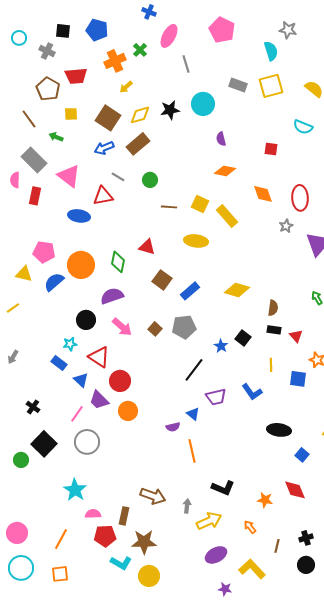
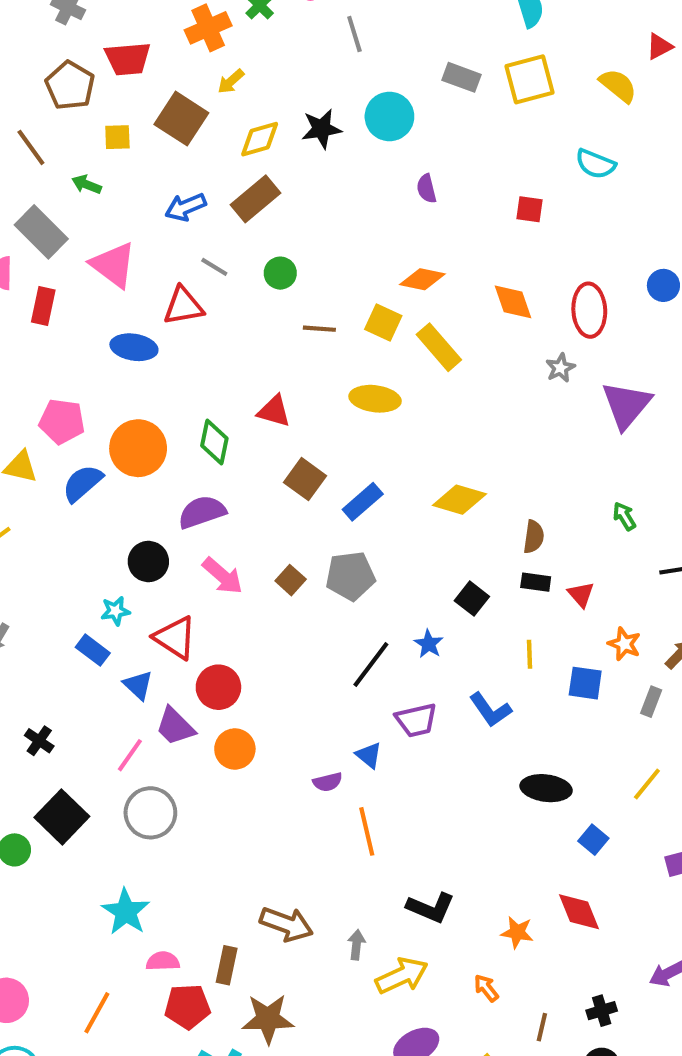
brown square: (108, 118) -> (181, 119), moved
orange diamond: (225, 171) -> (422, 279), moved
blue star: (221, 346) -> (429, 644), moved

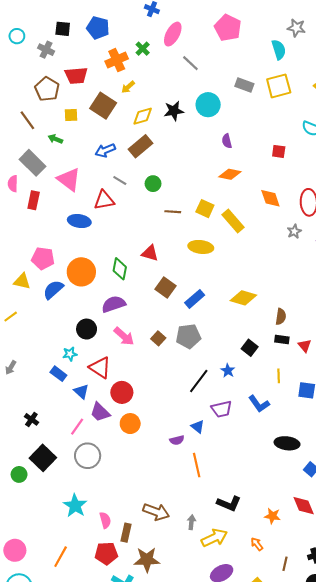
gray line: (354, 34) -> (190, 63), turned -30
orange diamond: (422, 279) -> (230, 174), moved
pink semicircle: (163, 961) -> (105, 520), moved, turned 77

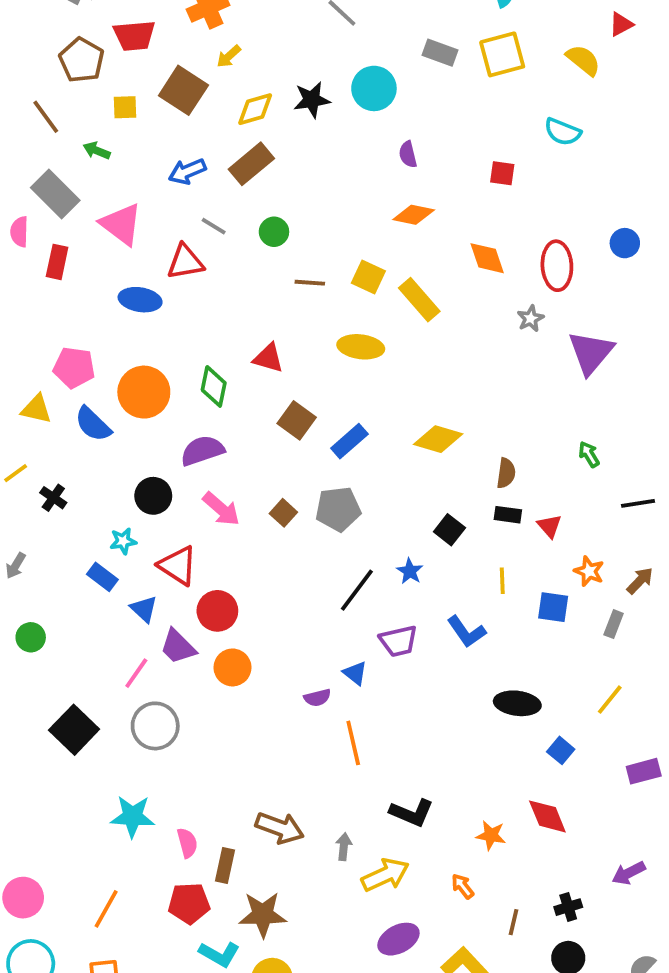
blue semicircle: (53, 290) -> (93, 424), turned -95
black cross: (31, 419) -> (53, 498), moved
green circle: (19, 474) -> (31, 637), moved
cyan star: (75, 506) -> (133, 816), turned -30

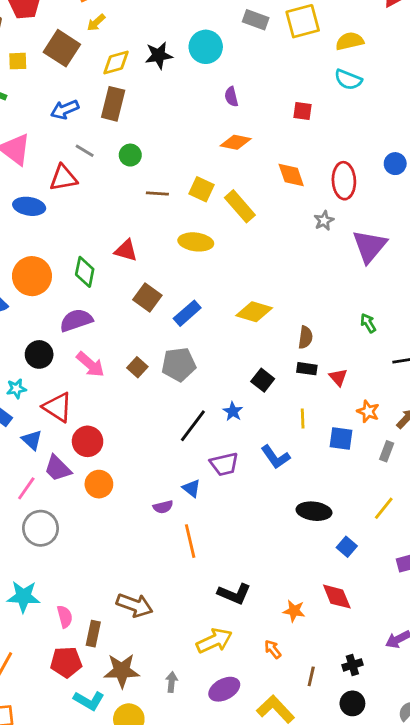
yellow semicircle: (583, 60) -> (350, 41), moved, turned -52
brown rectangle: (251, 164) -> (113, 104), turned -36
gray arrow: (344, 847) -> (172, 682), moved

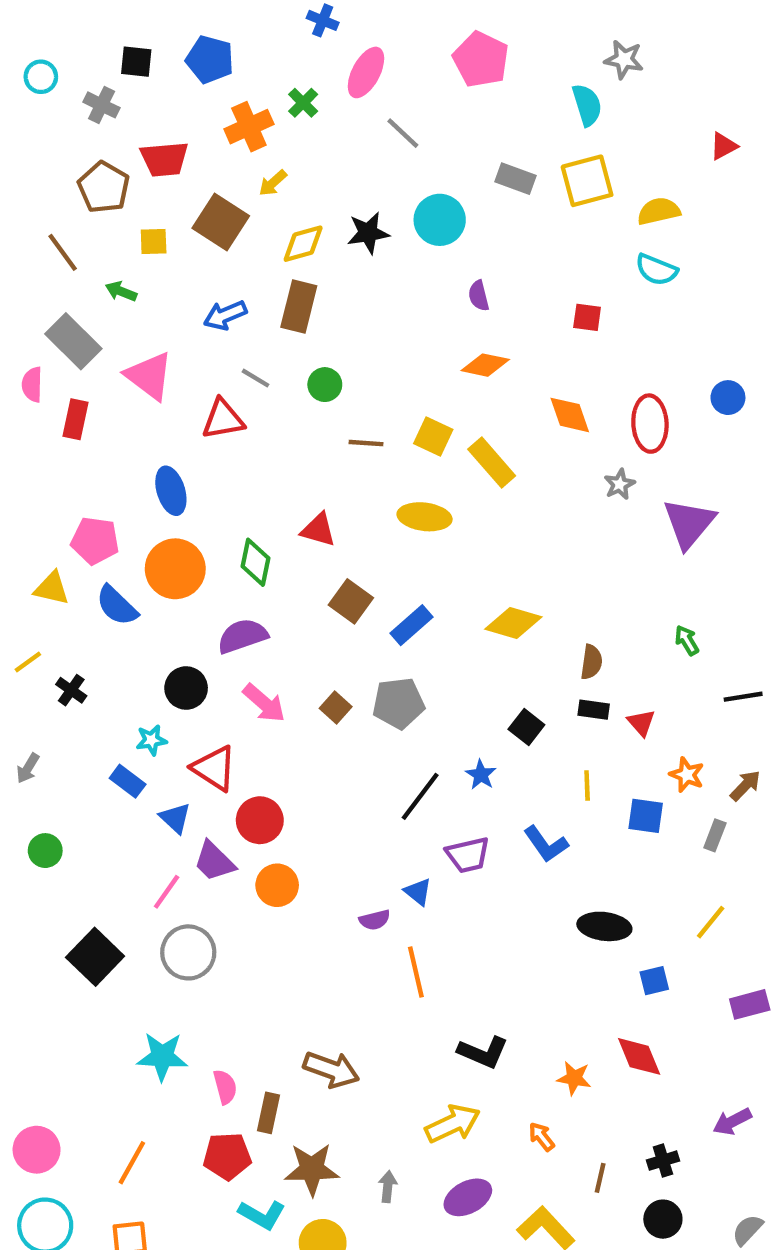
blue ellipse: (29, 206) -> (171, 491), moved, turned 64
blue square: (347, 547) -> (654, 981), turned 36

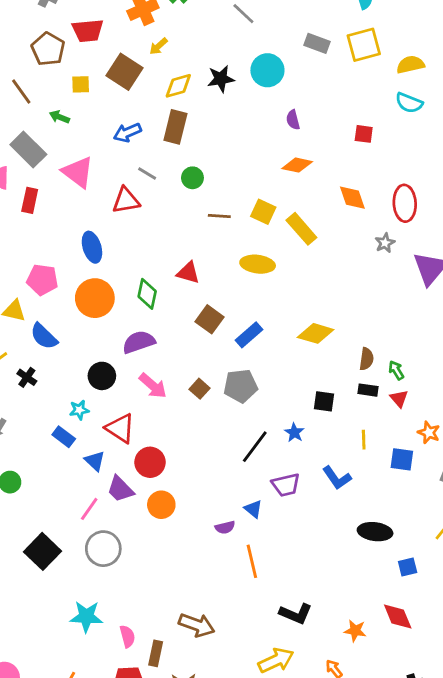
blue semicircle: (117, 606) -> (44, 336), moved
green arrow: (687, 640) -> (396, 370), moved
black square: (526, 727) -> (324, 401), turned -30

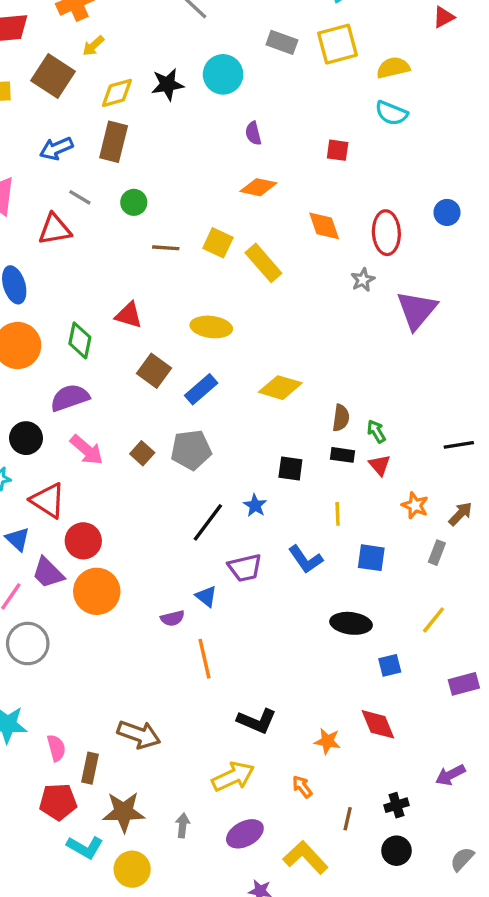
yellow ellipse: (258, 264) -> (211, 327), moved
blue square: (402, 459) -> (371, 558), moved
orange circle: (161, 505) -> (97, 591), size x1.4

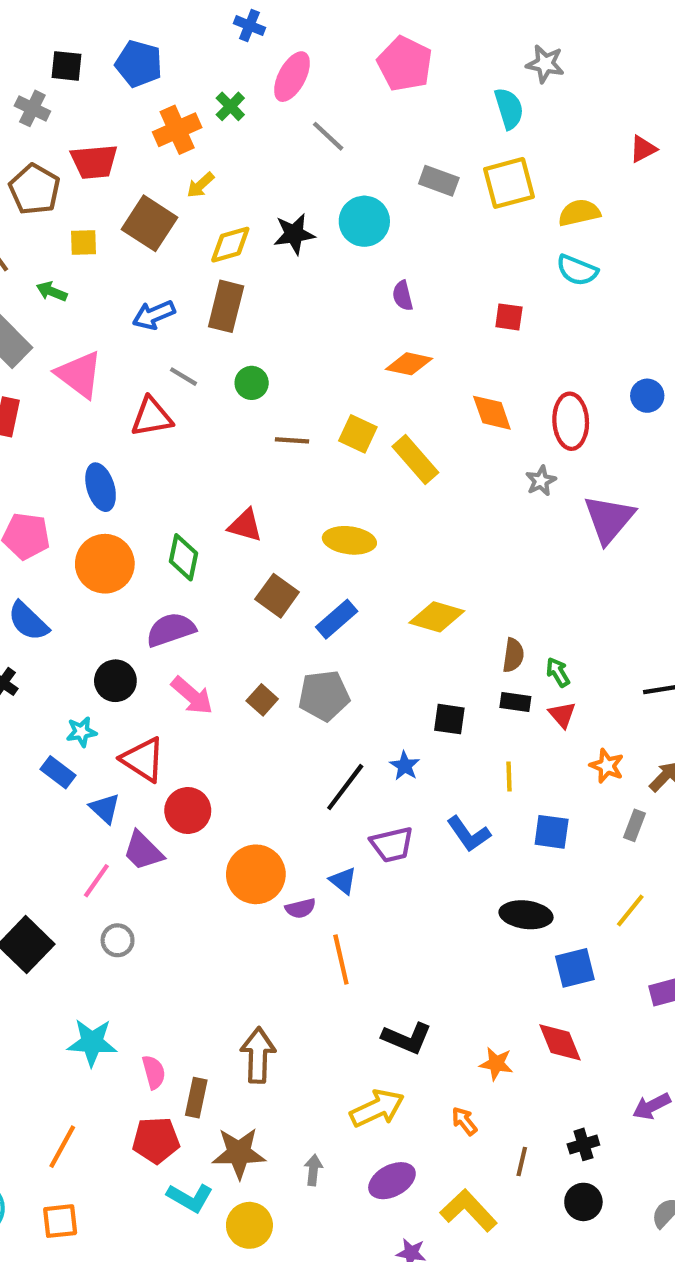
orange circle: (97, 591) -> (256, 874), moved
gray circle: (28, 644) -> (118, 940), size x0.6
blue square: (390, 665) -> (575, 968), size x1.4
brown arrow: (139, 734) -> (258, 1055), turned -108

